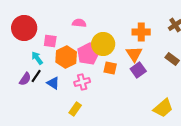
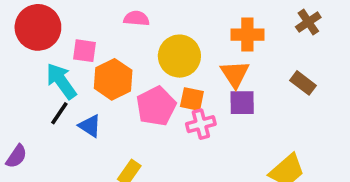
pink pentagon: (88, 54) -> (156, 106), moved
cyan arrow: (37, 58) -> (61, 81), size x1.5
purple square: (138, 70) -> (242, 103), turned 35
purple semicircle: (25, 79) -> (16, 156), moved
pink cross: (82, 82) -> (201, 124), moved

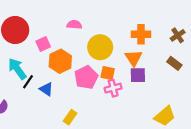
brown cross: (308, 22) -> (178, 35), moved
pink square: (85, 51) -> (43, 44), turned -32
cyan arrow: (61, 81) -> (17, 69), moved

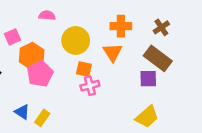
brown rectangle: (174, 63) -> (158, 58), size x1.6
purple square: (138, 75) -> (148, 79), moved
pink pentagon: (86, 77) -> (40, 74), moved
blue triangle: (46, 89) -> (22, 112), moved

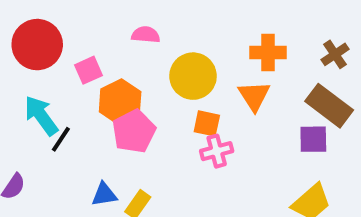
blue triangle: (22, 112) -> (104, 194), turned -42

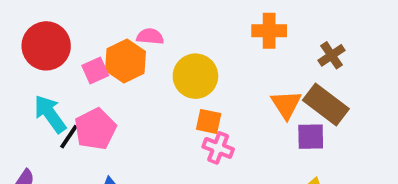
orange cross: (268, 52) -> (269, 31), moved
orange triangle: (254, 96) -> (286, 104), moved
orange hexagon: (120, 102) -> (126, 61), moved
pink pentagon: (134, 131) -> (95, 129), moved
pink cross: (217, 151) -> (218, 148), turned 36

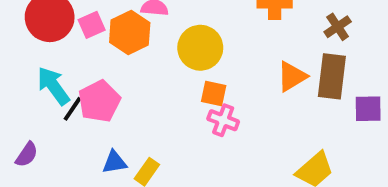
pink square: (95, 70) -> (92, 25), moved
orange triangle: (286, 104) -> (292, 76), turned 32
brown rectangle: (326, 104) -> (332, 76), turned 60
purple square: (311, 137) -> (368, 109), moved

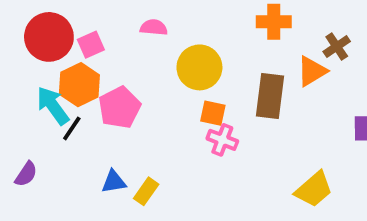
orange hexagon: (130, 32) -> (79, 85), moved
orange triangle: (292, 76) -> (312, 71), moved
brown rectangle: (332, 76) -> (270, 96), moved
pink pentagon: (99, 101) -> (119, 107), moved

